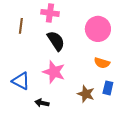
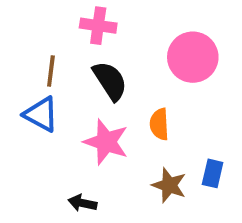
brown line: (21, 26) -> (51, 71), moved
orange semicircle: (102, 63) -> (159, 124), moved, turned 70
blue triangle: (21, 81) -> (41, 114), moved

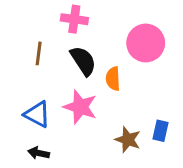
blue triangle: (41, 114) -> (37, 114), moved
orange semicircle: (159, 124) -> (113, 79), moved
black arrow: (82, 203) -> (39, 153), moved

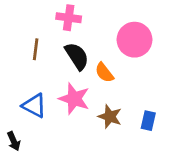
orange semicircle: (113, 79) -> (104, 73), turned -35
brown star: (128, 140) -> (110, 117), moved
black arrow: (39, 153) -> (14, 141), moved, turned -126

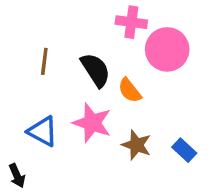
pink cross: (69, 18) -> (131, 22), moved
blue rectangle: (148, 121) -> (184, 150), turned -60

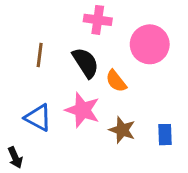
pink cross: (131, 22) -> (98, 20), moved
blue rectangle: (184, 150) -> (165, 135), turned 45

